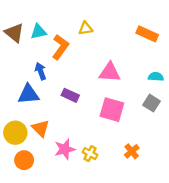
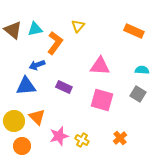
yellow triangle: (86, 28) -> (78, 26), turned -40
blue arrow: (41, 71) -> (37, 65), turned -91

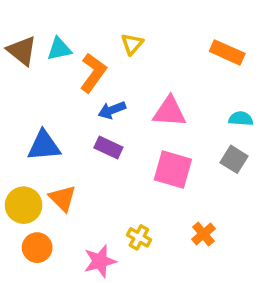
blue arrow: (37, 65) -> (112, 110), moved
pink star: (59, 136) -> (100, 261), moved

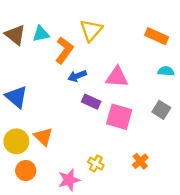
yellow triangle: (132, 44) -> (91, 30), size x1.5
cyan semicircle: (241, 119) -> (166, 71), moved
blue triangle: (44, 146) -> (16, 97), moved, turned 45
purple rectangle: (108, 147) -> (91, 102), moved

